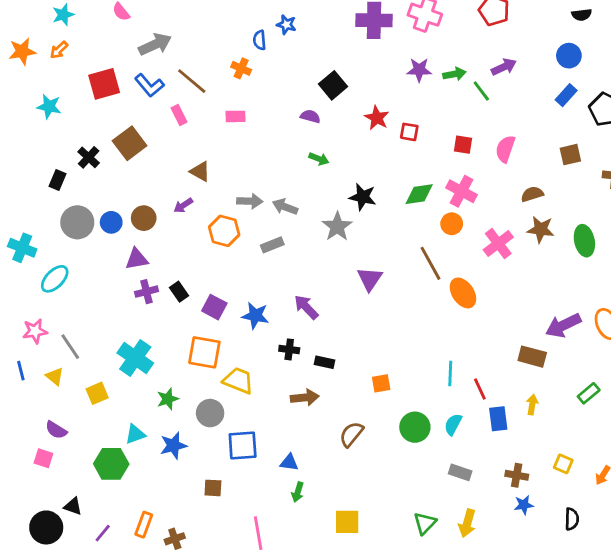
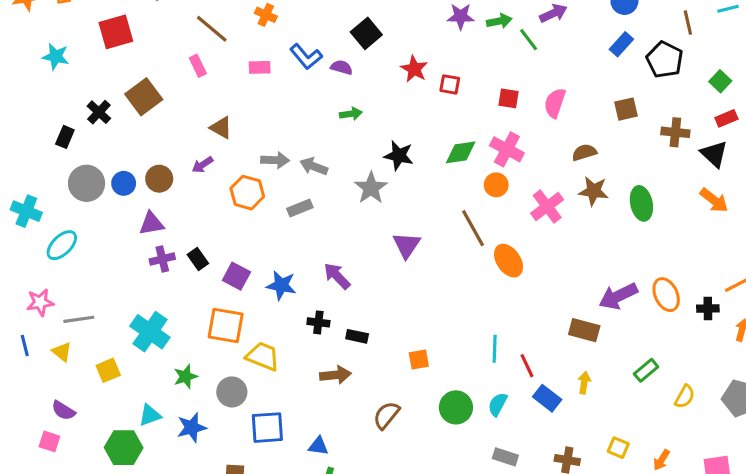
blue L-shape: (149, 85) -> (306, 57), moved
green arrow: (319, 159) -> (351, 114), turned -30
gray line: (70, 347) -> (79, 319), turned -64
blue rectangle: (498, 419) -> (547, 398), turned -45

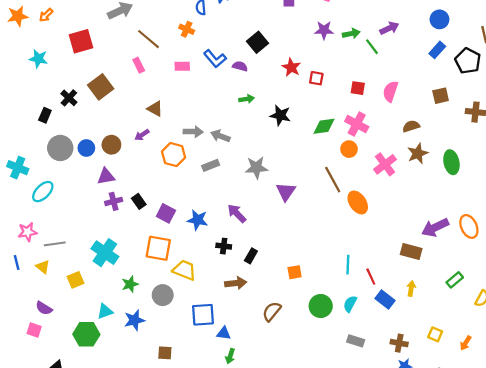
black star: (399, 155) -> (280, 115), moved
gray star: (371, 188) -> (256, 168), moved, turned 30
brown star: (594, 191) -> (418, 153), turned -30
black rectangle: (357, 336) -> (251, 256), turned -72
blue square: (267, 428) -> (203, 315), moved

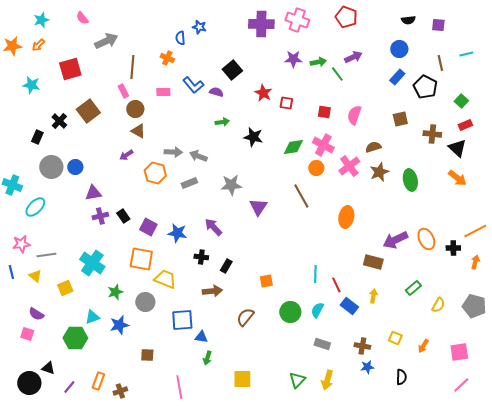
brown line: (148, 39) -> (132, 67), turned 55
brown circle: (111, 145) -> (135, 109), moved
pink cross: (385, 164) -> (349, 166), moved
orange ellipse: (358, 202) -> (346, 217), moved, turned 45

